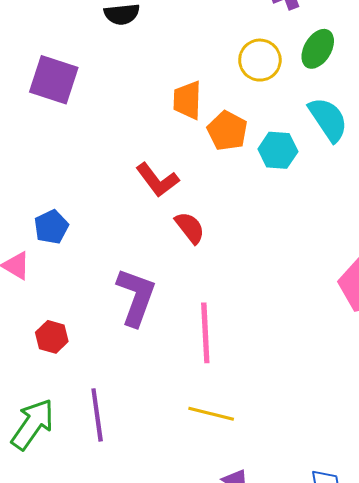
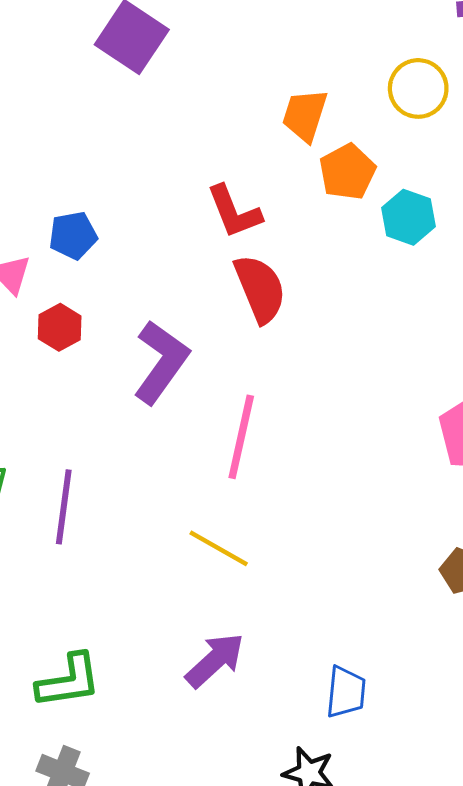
red semicircle: (190, 228) -> (260, 289), size x1.4
red hexagon: (52, 337) -> (60, 327), moved

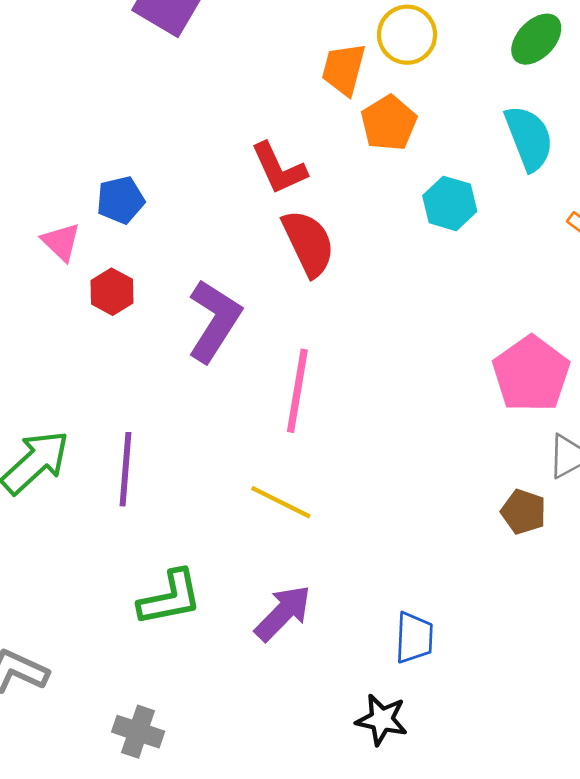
yellow circle: (418, 88) -> (407, 35), moved
cyan hexagon: (408, 217) -> (450, 203), moved
green L-shape: (69, 681) -> (170, 598), moved

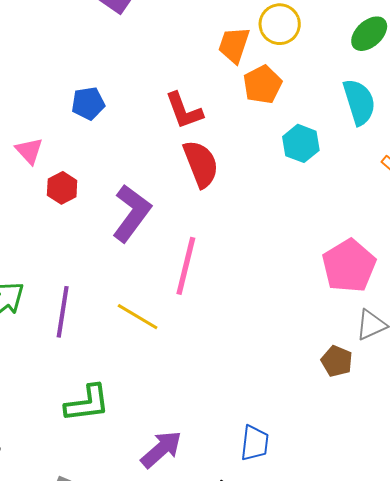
blue pentagon: (120, 200) -> (88, 103), moved
yellow line: (281, 502) -> (138, 317), moved
purple arrow: (283, 613) -> (161, 449), moved

